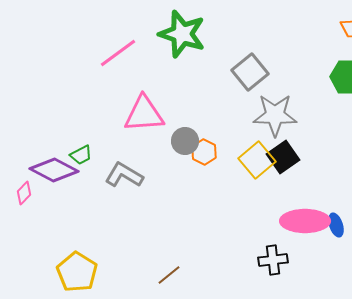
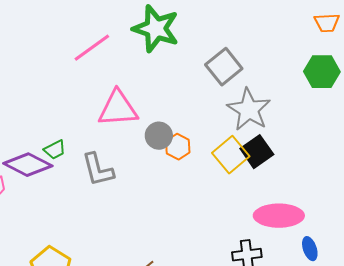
gray star: (275, 115) -> (249, 110), turned 30
gray L-shape: (124, 175) -> (98, 170), turned -135
blue ellipse: (336, 225) -> (310, 249), moved

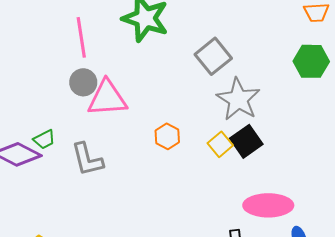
pink line: (92, 48) -> (81, 37), turned -63
gray circle: (159, 136) -> (83, 82), moved
yellow square: (231, 155) -> (220, 144), size x0.7

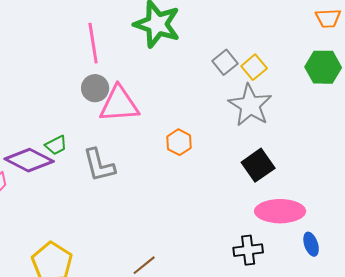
gray square: (213, 56) -> (225, 62), size x0.7
black square: (246, 141) -> (258, 165), moved
yellow square: (220, 144) -> (254, 67), moved

